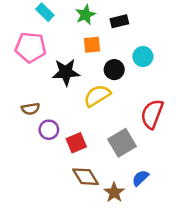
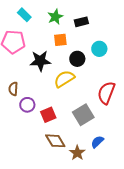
brown semicircle: (31, 109) -> (13, 89), turned 104

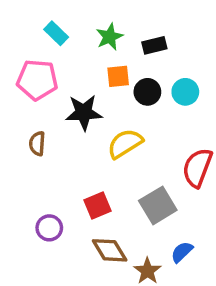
black circle: (77, 59) -> (147, 92), moved
brown semicircle: (13, 89) -> (37, 143), moved
purple circle: (27, 105) -> (49, 228), moved

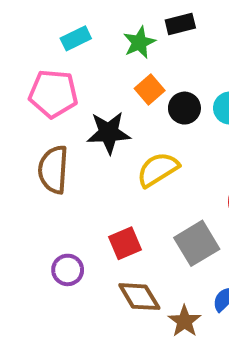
cyan rectangle: (56, 33) -> (76, 38), turned -70
black rectangle: (154, 45) -> (180, 24), moved
orange square: (118, 76) -> (150, 90), turned -35
brown semicircle: (37, 143) -> (53, 170), size x1.6

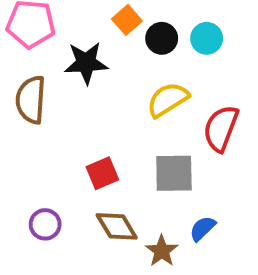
yellow semicircle: (158, 170) -> (168, 100), moved
gray square: (197, 243) -> (174, 173), turned 30
purple circle: (68, 270) -> (45, 224), moved

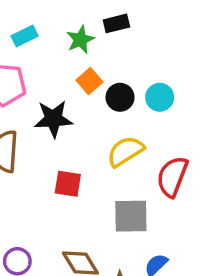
red square: (102, 173) -> (68, 184), moved, turned 32

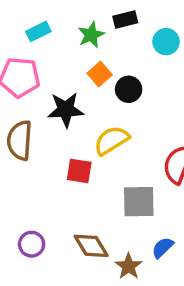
cyan circle: (160, 97) -> (166, 42), moved
yellow semicircle: (125, 151) -> (112, 140), moved

